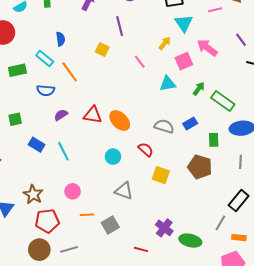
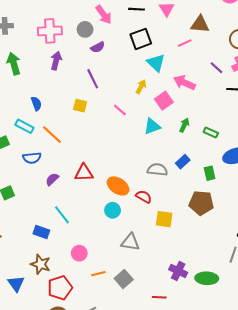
green rectangle: (223, 101) -> (211, 133), size x0.6
orange ellipse: (120, 121) -> (118, 186), moved
blue rectangle: (37, 145) -> (41, 232), moved

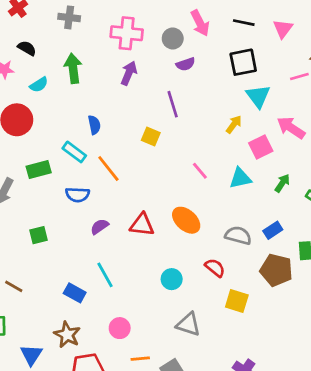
pink line: (120, 110) -> (200, 171), moved
orange ellipse: (118, 186) -> (186, 220), moved
brown pentagon: (201, 203) -> (276, 270), moved

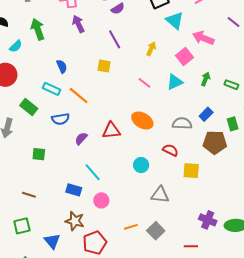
purple arrow: (129, 73) -> (78, 24), turned -36
yellow arrow: (234, 124) -> (151, 49), moved
green rectangle: (39, 169) -> (29, 107), turned 66
green square: (39, 235) -> (39, 154), turned 32
pink circle: (120, 328) -> (101, 200), moved

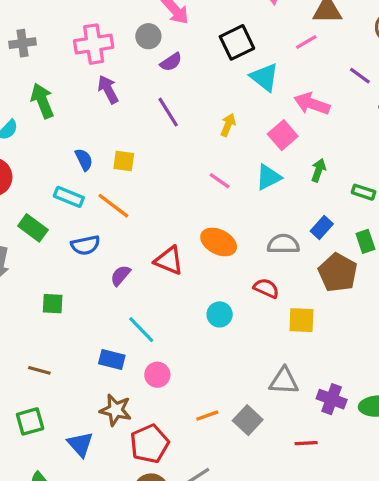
yellow square: (104, 66) -> (124, 161), moved
green rectangle: (231, 85) -> (364, 192), moved
red triangle: (111, 131) -> (169, 260), turned 30
brown pentagon: (215, 142) -> (338, 273), turned 30
gray triangle: (160, 195) -> (284, 381), moved

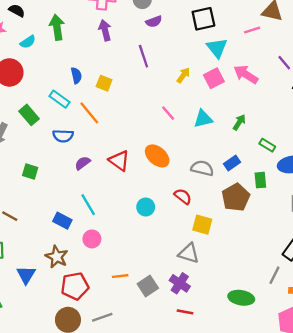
pink square: (283, 135) -> (214, 78), moved
gray triangle: (284, 381) -> (189, 253), moved
purple cross: (332, 399) -> (180, 283), moved

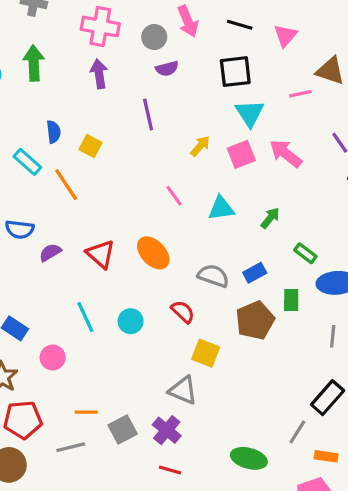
blue semicircle: (63, 136) -> (20, 229), moved
cyan line: (88, 205) -> (85, 317), moved
gray line: (102, 317) -> (71, 447), moved

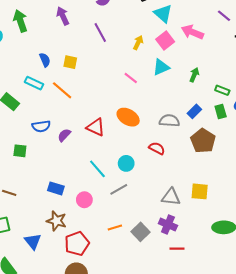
cyan triangle: (221, 208) -> (161, 67), moved
green rectangle: (291, 300) -> (221, 111), moved
yellow square: (206, 353) -> (200, 191), moved
gray line: (71, 447) -> (119, 189), moved

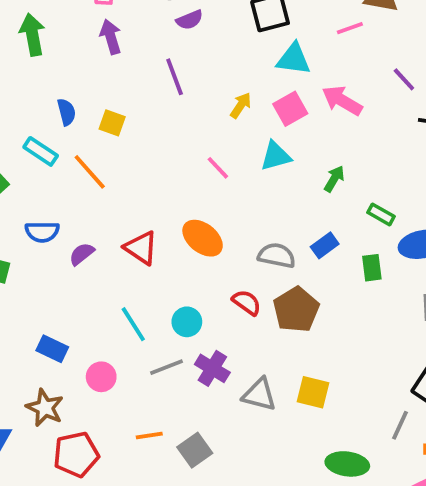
cyan triangle: (163, 14) -> (294, 59), turned -42
green rectangle: (221, 111) -> (372, 268), moved
brown pentagon: (203, 141) -> (296, 310), moved
purple cross: (168, 224) -> (212, 368), moved

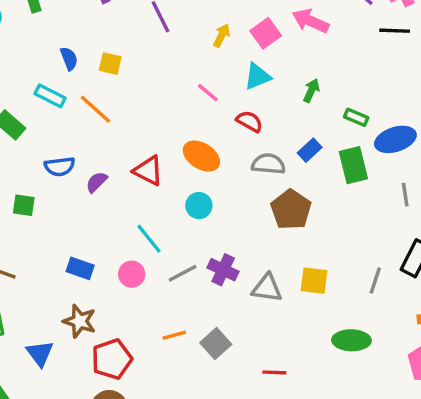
green rectangle: (372, 268) -> (353, 165), size x1.5
red semicircle: (247, 302) -> (249, 121), moved
cyan circle: (187, 322) -> (199, 206), moved
pink circle: (101, 377) -> (132, 274), moved
gray line: (400, 425) -> (375, 280), moved

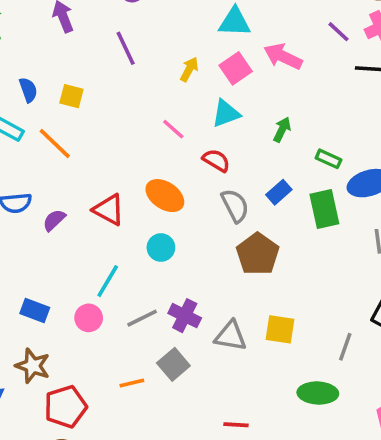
gray semicircle: (268, 164) -> (235, 206), turned 56
cyan line: (149, 239) -> (108, 281), turned 68
gray line: (375, 280) -> (345, 347), moved
gray square: (216, 343) -> (173, 364), moved

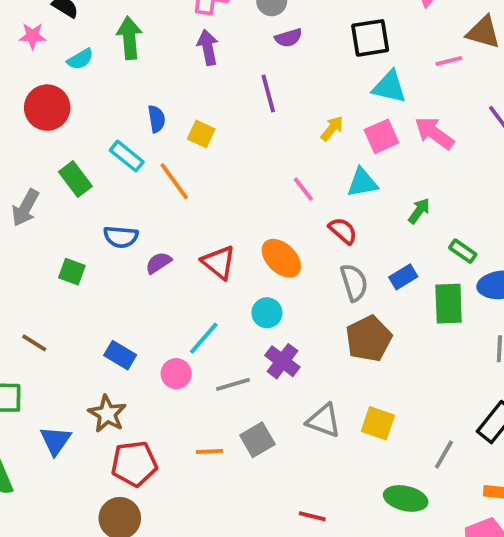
purple cross: (185, 316) -> (282, 361), moved

